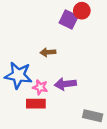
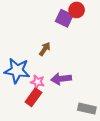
brown arrow: (48, 52) -> (45, 49), turned 128
red rectangle: (36, 104) -> (33, 97), turned -54

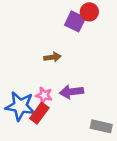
brown arrow: (45, 49) -> (52, 57), turned 48
blue star: (17, 71) -> (20, 106), moved

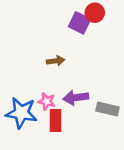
red rectangle: (39, 113) -> (55, 120), moved, turned -36
gray rectangle: (101, 126) -> (107, 109), moved

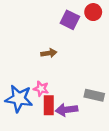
red circle: (95, 13) -> (93, 12), moved
purple arrow: (76, 98) -> (67, 110), moved

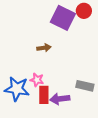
purple square: (70, 20) -> (63, 18), size x1.4

